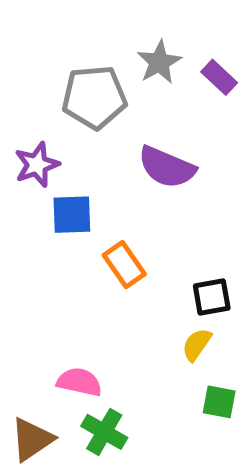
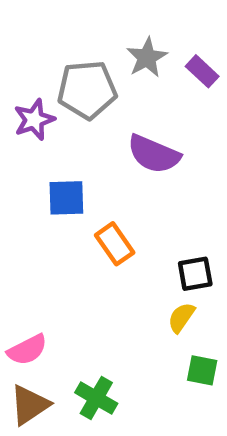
purple star: (37, 165) -> (34, 120), moved
pink semicircle: (79, 382) -> (27, 350), moved, turned 141

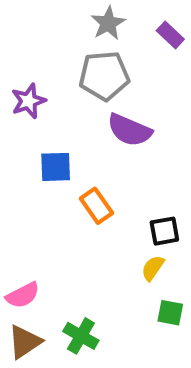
gray star: (147, 57) -> (108, 23), moved
purple rectangle: (202, 71) -> (170, 35), moved
gray pentagon: (87, 90) -> (104, 76), moved

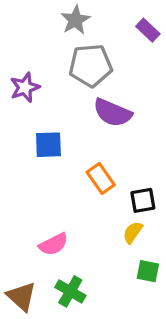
gray star: (108, 23) -> (75, 20), moved
orange rectangle: (96, 206) -> (101, 178), moved
pink semicircle: (23, 295) -> (53, 244), moved
brown triangle: (25, 342) -> (21, 296), turned -44

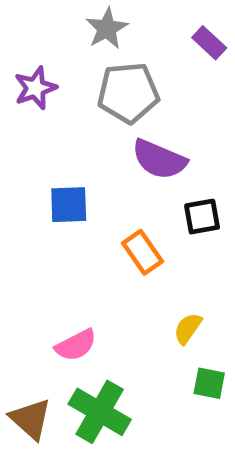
purple star: (25, 87) -> (35, 88), moved
black square: (143, 200) -> (202, 217), moved
green cross: (70, 291) -> (100, 412), size x1.4

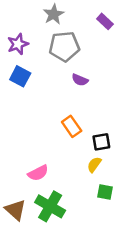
purple semicircle: (159, 159) -> (80, 80), size x0.6
blue square: (69, 205) -> (20, 76), moved, turned 30
black square: (202, 217) -> (101, 142), moved

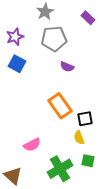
orange rectangle: (72, 126) -> (60, 106), size x1.4
yellow semicircle: (94, 165) -> (79, 138), turned -56
green cross: (50, 206) -> (60, 169), moved, turned 30

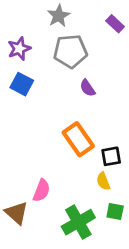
purple semicircle: (67, 67) -> (87, 88), turned 32
pink semicircle: (32, 145) -> (42, 191), turned -42
brown triangle: (13, 176) -> (17, 213), moved

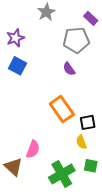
gray pentagon: (70, 51) -> (76, 40), moved

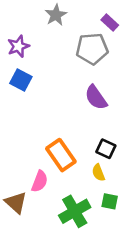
purple semicircle: (69, 69) -> (96, 98), moved, size x1.5
orange rectangle: (62, 109) -> (61, 155), moved
black square: (88, 122) -> (106, 149), turned 35

